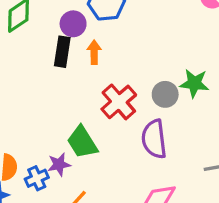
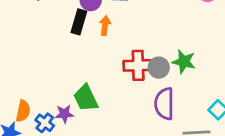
red cross: (119, 102) -> (138, 65), moved, turned 32
purple semicircle: (154, 139) -> (164, 104), moved
blue cross: (37, 178) -> (45, 123), turned -36

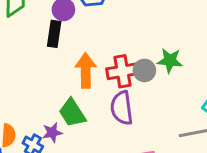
orange arrow: (105, 26) -> (86, 70), moved, size x1.6
purple semicircle: (164, 104) -> (122, 108), moved

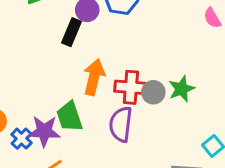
green star: (170, 61) -> (182, 89), turned 30
purple star: (52, 133) -> (44, 131), size x1.5

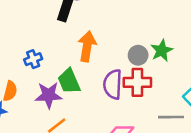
red cross: (131, 87) -> (137, 82), moved
blue cross: (22, 139) -> (33, 59), moved, turned 30

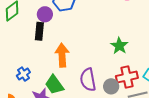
gray circle: (138, 55) -> (111, 86), moved
red cross: (137, 82) -> (127, 77), moved

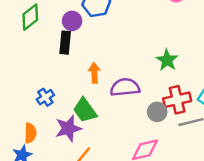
orange arrow: (62, 55) -> (94, 73), size x0.7
purple semicircle: (88, 80) -> (125, 87), moved, turned 95

